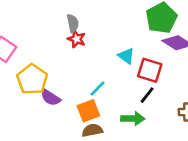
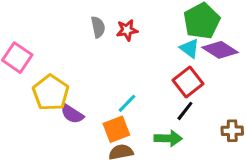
red star: (77, 39) -> (127, 30), moved, turned -30
cyan triangle: (126, 56) -> (190, 48), moved
red square: (150, 70) -> (188, 82), turned 35

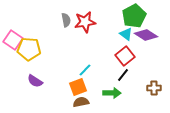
red star: (127, 30) -> (85, 22), size x1.5
yellow pentagon: (51, 93) -> (29, 49), moved, turned -30
purple semicircle: (72, 114) -> (35, 81), moved

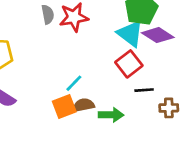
cyan triangle: (126, 34) -> (130, 34), size x1.5
black line: (123, 75) -> (144, 90), moved, turned 48
brown semicircle: (81, 102) -> (83, 105), moved

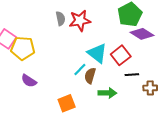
cyan triangle: (130, 34) -> (97, 53), moved
brown semicircle: (83, 105) -> (90, 76), moved, turned -63
orange square: (64, 107) -> (67, 103), moved

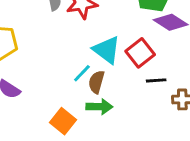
green arrow: (107, 93) -> (99, 107), moved
orange square: (67, 103) -> (63, 121), turned -30

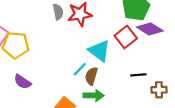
red square: (140, 53) -> (126, 37), moved

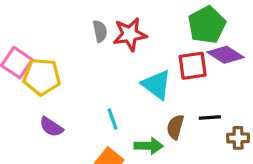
red square: (126, 37) -> (193, 66), turned 30
cyan line: (80, 69) -> (113, 119), moved, turned -63
brown semicircle: (91, 76) -> (175, 127), moved

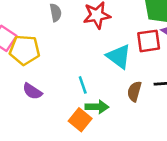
gray semicircle: (100, 31) -> (56, 13), moved
green arrow: (149, 146) -> (97, 107), moved

